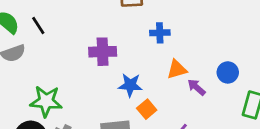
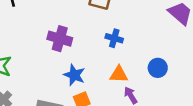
blue circle: (228, 72) -> (158, 68), moved

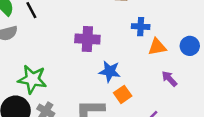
orange triangle: (119, 74) -> (157, 47), moved

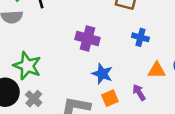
orange triangle: (157, 47) -> (157, 70), moved
purple arrow: (169, 79) -> (139, 92), moved

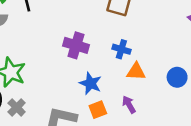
blue cross: (140, 37) -> (121, 49), moved
orange triangle: (157, 70) -> (136, 71), moved

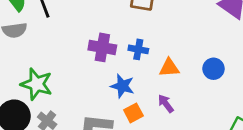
blue cross: (121, 49) -> (138, 49), moved

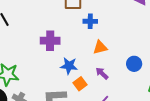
blue cross: (138, 49) -> (90, 21), moved
blue circle: (214, 69) -> (134, 64), moved

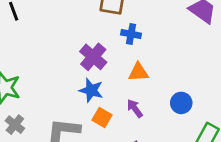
purple cross: (50, 41) -> (93, 57), moved, turned 30
orange square: (80, 84) -> (102, 118), turned -32

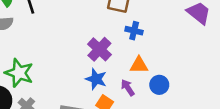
blue circle: (181, 103) -> (159, 85), moved
purple arrow: (135, 108) -> (128, 88), moved

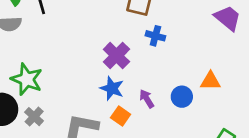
orange triangle: (139, 65) -> (211, 81), moved

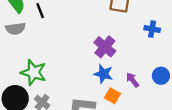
blue cross: (155, 36) -> (152, 29), moved

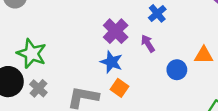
blue cross: (152, 29) -> (157, 13), moved, turned 35
purple arrow: (132, 80) -> (148, 44), moved

